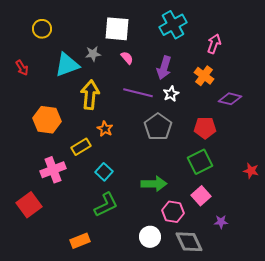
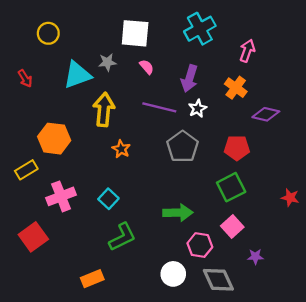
yellow rectangle: (81, 147) -> (26, 170), moved
cyan square: (104, 172) -> (108, 199), moved

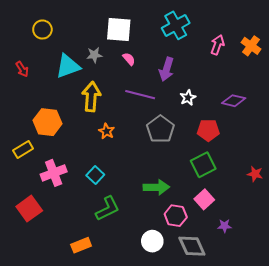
orange cross: (236, 88) -> (251, 46), moved
white star: (198, 108) -> (188, 98), moved

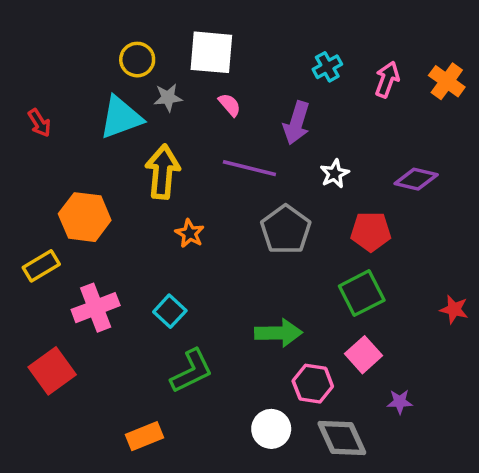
cyan cross: (176, 25) -> (327, 67), moved, size x0.6
yellow circle: (42, 29) -> (137, 60), moved

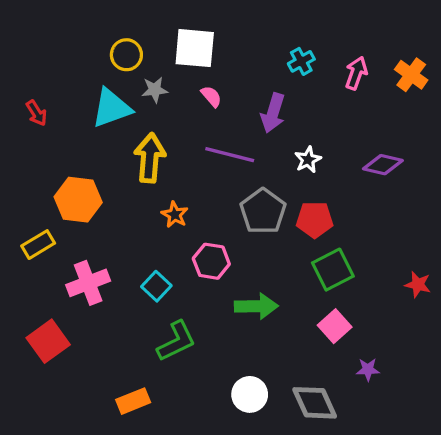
red pentagon: (371, 232) -> (315, 220), moved
pink hexagon: (313, 384) -> (211, 261), moved

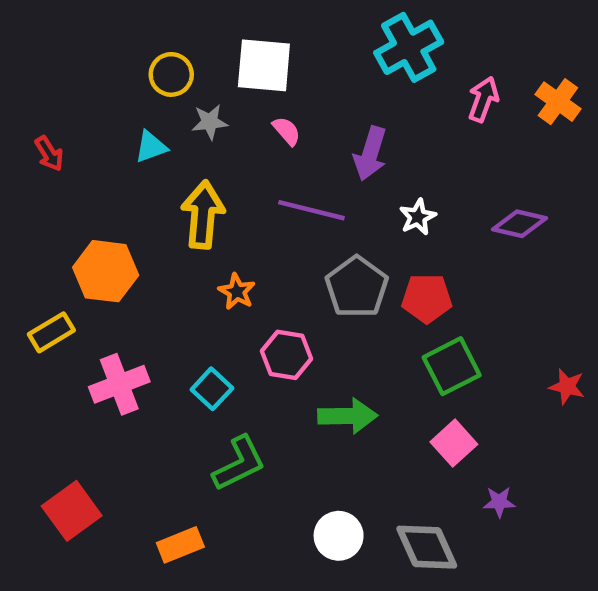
cyan cross: (301, 61) -> (409, 47), moved, size x1.8
cyan triangle: (111, 108) -> (151, 147), size x0.6
red square: (48, 341) -> (72, 511), moved

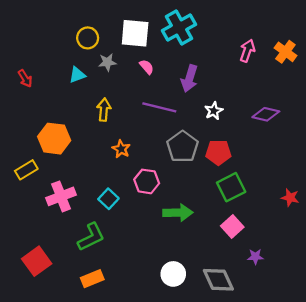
cyan cross: (409, 47) -> (179, 27), moved
yellow arrow: (203, 215) -> (104, 110), size x0.7
green L-shape: (239, 463) -> (91, 237), moved

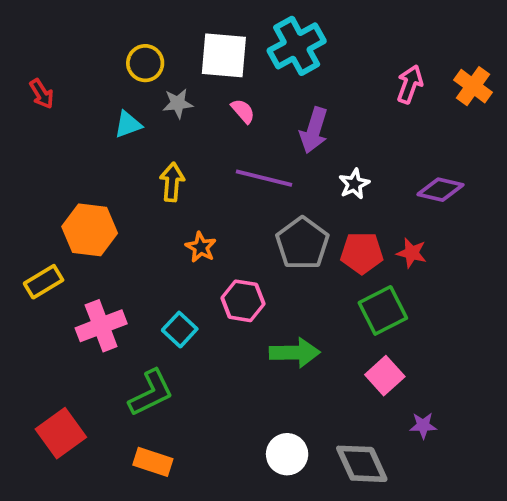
red arrow: (25, 78) -> (42, 94), moved
red star: (290, 198) -> (412, 253), moved
orange rectangle: (92, 279) -> (153, 462), turned 40

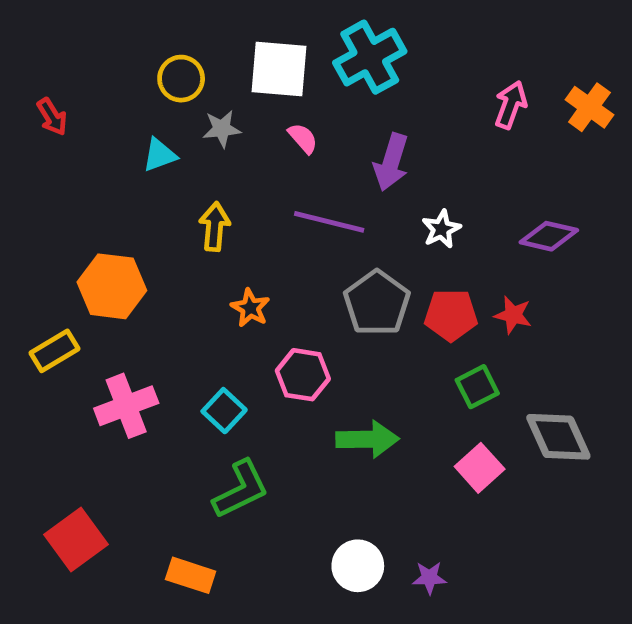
green square: (383, 310) -> (477, 387), size x0.7
green L-shape: (151, 393) -> (241, 489), moved
purple star: (423, 425) -> (429, 578), moved
gray diamond: (362, 464) -> (558, 437), moved

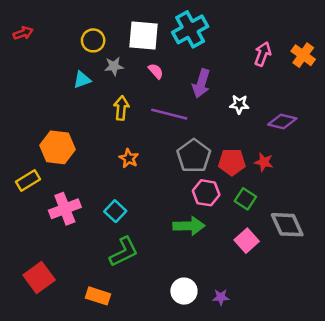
red arrow: (52, 117) -> (23, 33), moved, turned -78
yellow arrow: (215, 227) -> (121, 108), moved
white star: (441, 229) -> (239, 104), moved, turned 30
pink hexagon: (303, 375) -> (206, 193), moved
green square: (477, 387) -> (245, 199), turned -30

